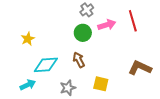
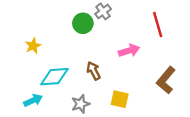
pink arrow: (107, 25) -> (129, 51), moved
green circle: (83, 33) -> (83, 23), moved
brown L-shape: (140, 68) -> (166, 80), turned -75

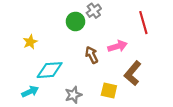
brown arrow: (94, 71) -> (92, 55), moved
brown L-shape: (166, 80) -> (133, 73), moved

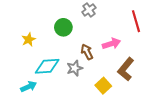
green circle: (75, 21) -> (63, 27), moved
yellow square: (109, 91) -> (103, 86), turned 35
gray star: (73, 95) -> (75, 68), moved

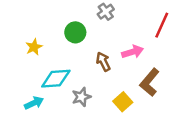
red line: (136, 21) -> (162, 25), turned 40
gray star: (75, 68) -> (81, 97), moved

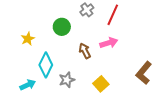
red line: (162, 25) -> (113, 15), moved
cyan diamond: (56, 79) -> (46, 65), turned -60
brown L-shape: (150, 82) -> (144, 73), moved

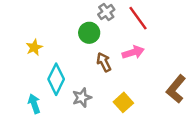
red line: (113, 15) -> (138, 18), turned -60
green circle: (62, 27) -> (89, 33), moved
cyan arrow: (28, 85) -> (34, 104), turned -84

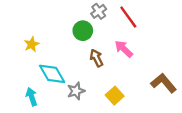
pink arrow: (133, 52) -> (124, 49), turned -120
cyan diamond: (56, 79) -> (52, 74), turned -56
brown L-shape: (176, 89) -> (164, 83), turned 100

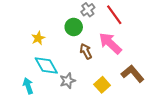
yellow star: (32, 44) -> (38, 38), moved
pink arrow: (124, 49) -> (110, 43), size x1.4
brown L-shape: (164, 83) -> (133, 74), moved

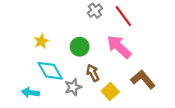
green circle: (74, 27) -> (80, 47), moved
brown arrow: (86, 51) -> (93, 73), moved
cyan arrow: (28, 86) -> (30, 93), turned -63

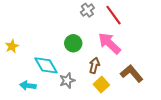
yellow star: (41, 41) -> (12, 46), moved
brown arrow: (93, 73) -> (94, 65), moved, turned 42

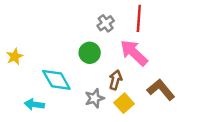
gray cross: (87, 10) -> (106, 23), moved
red line: (113, 15) -> (139, 18), turned 40
gray star: (67, 81) -> (95, 98), moved

